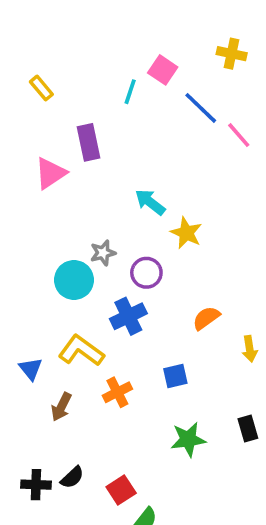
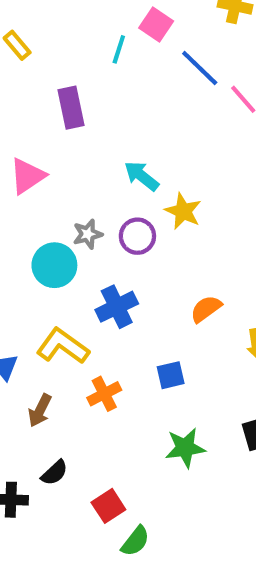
pink triangle: (50, 173) -> (27, 176), moved
purple circle: (146, 273) -> (137, 236), moved
black semicircle: (72, 477) -> (54, 473), moved

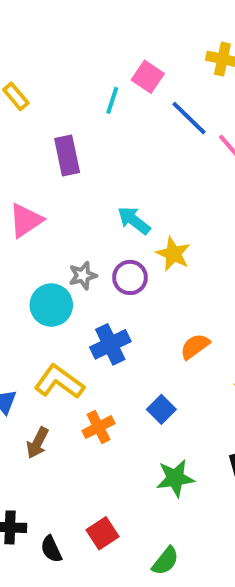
blue square: (171, 375) -> (161, 409), turned -32
black semicircle: (54, 473) -> (51, 549), moved, turned 108
green semicircle: (135, 541) -> (165, 561), moved

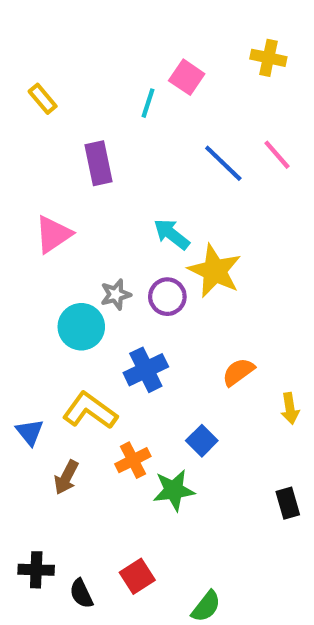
blue line: (189, 118) -> (223, 163), moved
yellow star: (173, 254) -> (215, 271), size x1.4
green star: (175, 478) -> (174, 490), moved

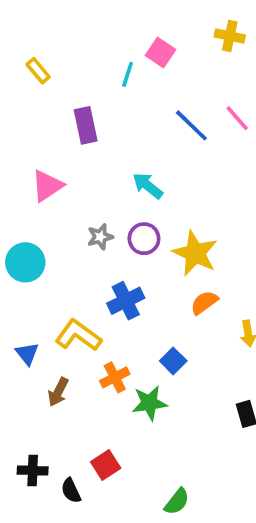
yellow star: (215, 271) -> (195, 253), moved
cyan circle: (81, 327) -> (25, 262), moved
red square: (137, 576) -> (106, 465), moved

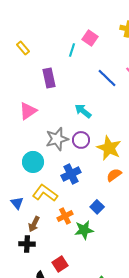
gray star: (100, 237) -> (57, 139), size x1.6
cyan circle: (25, 262) -> (33, 162), moved
black cross: (33, 470) -> (27, 244), moved

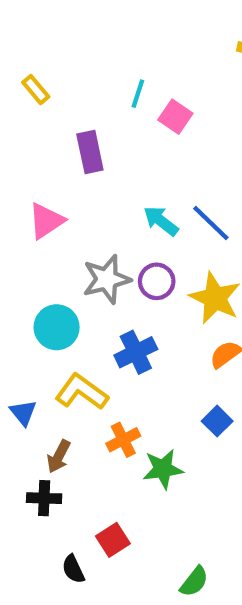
pink square: (90, 38) -> (175, 117), moved
blue line: (107, 78) -> (211, 223), moved
blue square: (97, 207) -> (217, 421), moved

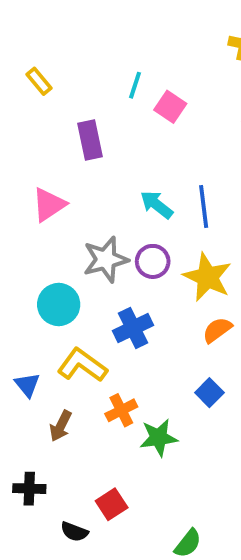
blue line: (211, 223) -> (204, 207), turned 39
black cross: (44, 498) -> (29, 489), moved
black semicircle: (73, 569) -> (74, 532), turned -44

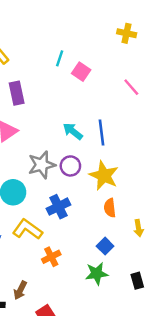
purple rectangle: (90, 140) -> (17, 93), moved
orange semicircle: (217, 330) -> (110, 208), turned -60
brown arrow: (61, 426) -> (20, 290), moved
green star: (159, 438) -> (97, 274), moved

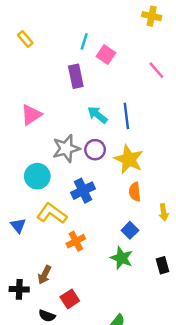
purple rectangle: (17, 93) -> (76, 76), moved
green star: (97, 274) -> (122, 258), turned 30

